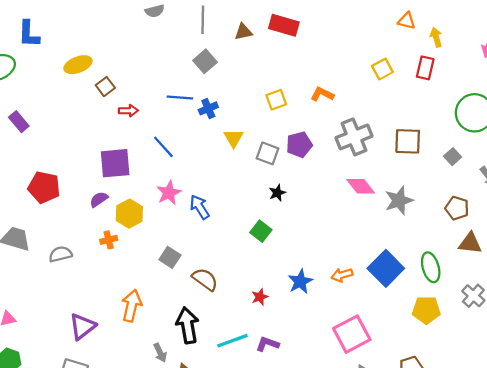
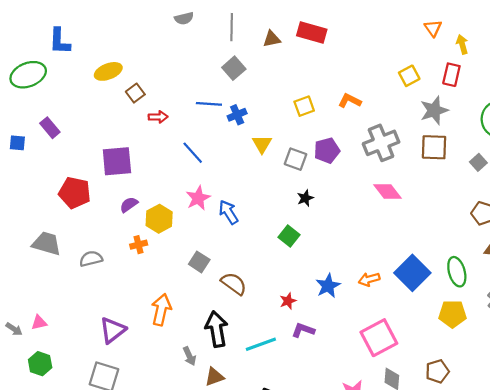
orange triangle: (407, 21) -> (433, 28), turned 42
purple square: (115, 163) -> (117, 161), moved
gray star: (399, 200) -> (434, 110), moved
purple L-shape: (267, 344) -> (303, 330), moved

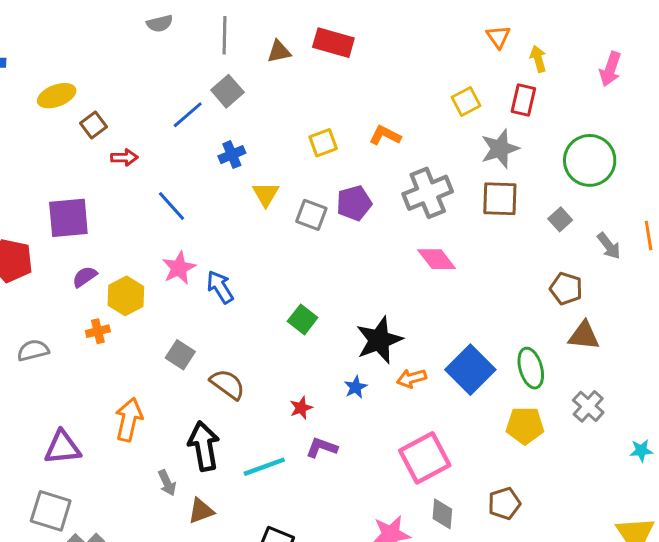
blue line: (209, 104) -> (188, 115), moved, turned -45
black star: (305, 198) -> (379, 340), moved, size x2.0
blue star: (328, 286) -> (356, 387), size x0.7
purple triangle: (113, 330) -> (63, 448), turned 32

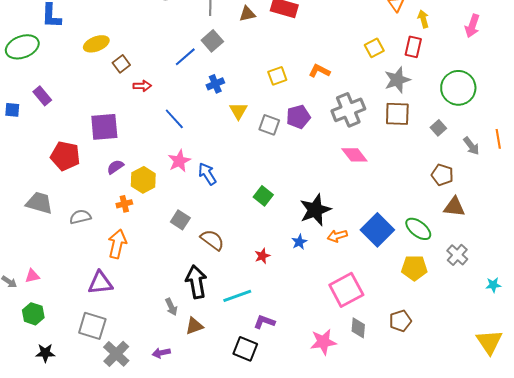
green ellipse: (531, 368) -> (418, 229), turned -36
orange arrow: (129, 420) -> (117, 244), moved
purple L-shape: (322, 448) -> (264, 322), moved

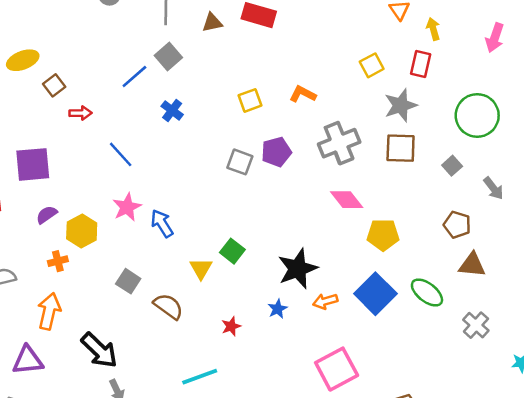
blue cross: (215, 84) -> (172, 110), turned -30
yellow triangle: (238, 111) -> (201, 269), moved
yellow pentagon: (414, 268) -> (383, 235), moved
black arrow: (196, 282) -> (99, 350), moved, turned 144

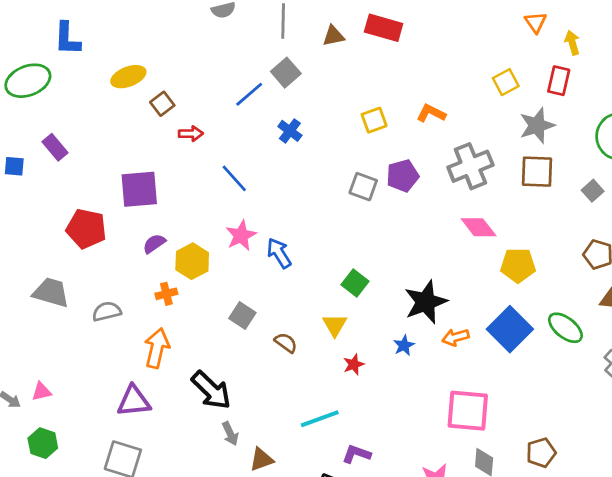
yellow triangle: (201, 269) -> (335, 325), moved
brown semicircle: (168, 306) -> (286, 343), size x0.7
pink square: (337, 369) -> (468, 411), turned 33

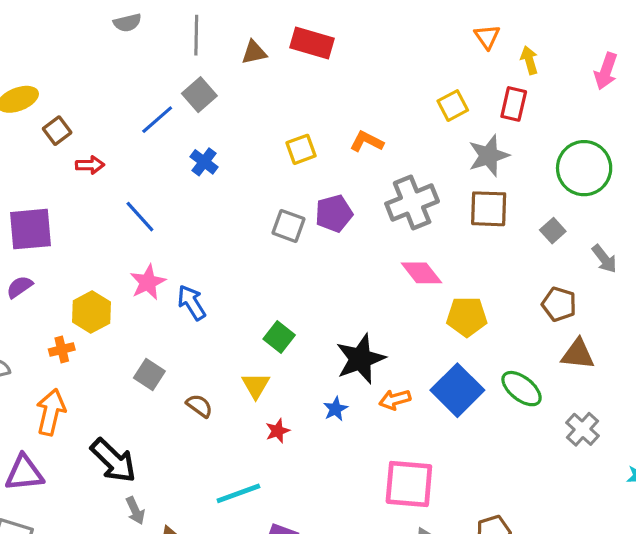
purple semicircle: (154, 244) -> (20, 287), moved

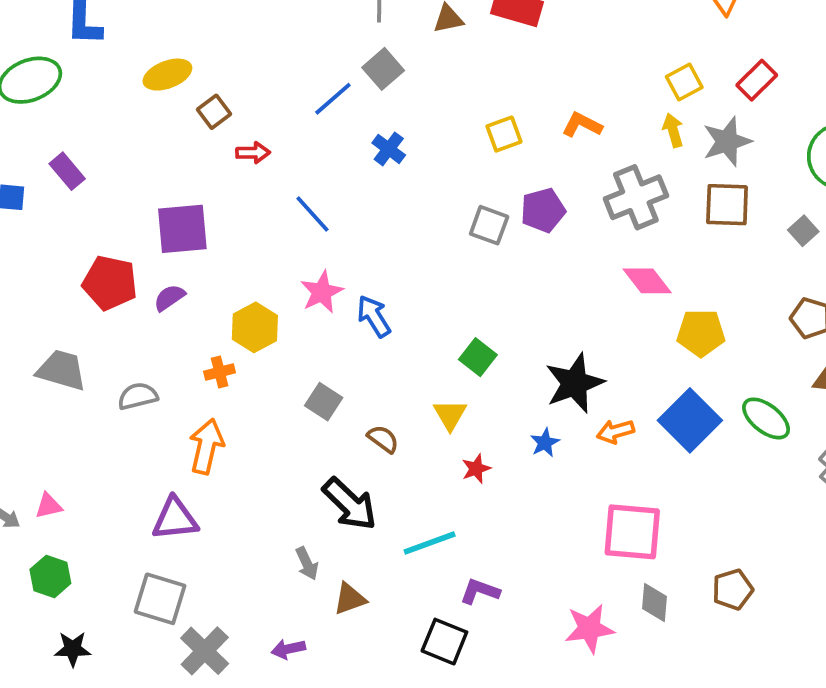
yellow arrow: (529, 60) -> (673, 130), moved
red rectangle: (514, 104) -> (757, 80), turned 32
black arrow: (113, 461) -> (350, 504), moved

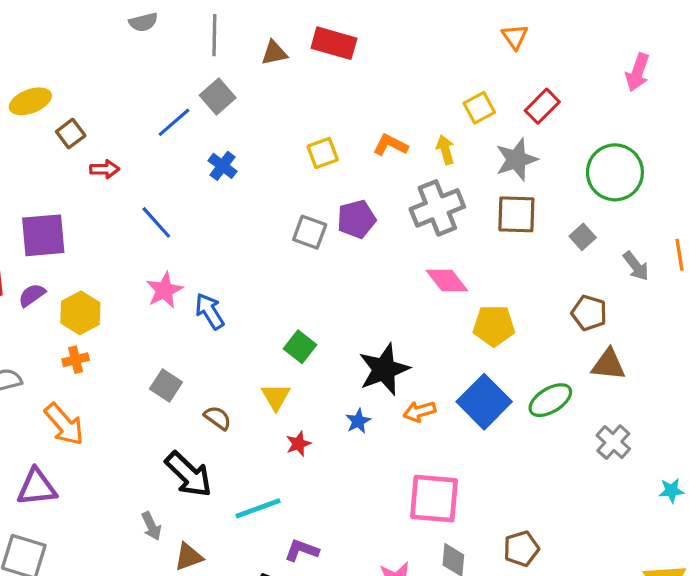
yellow arrow: (673, 130) -> (445, 150), moved
yellow hexagon: (255, 327) -> (80, 313), moved
green ellipse: (766, 418) -> (550, 400), turned -69
orange arrow: (207, 446) -> (64, 424), turned 126

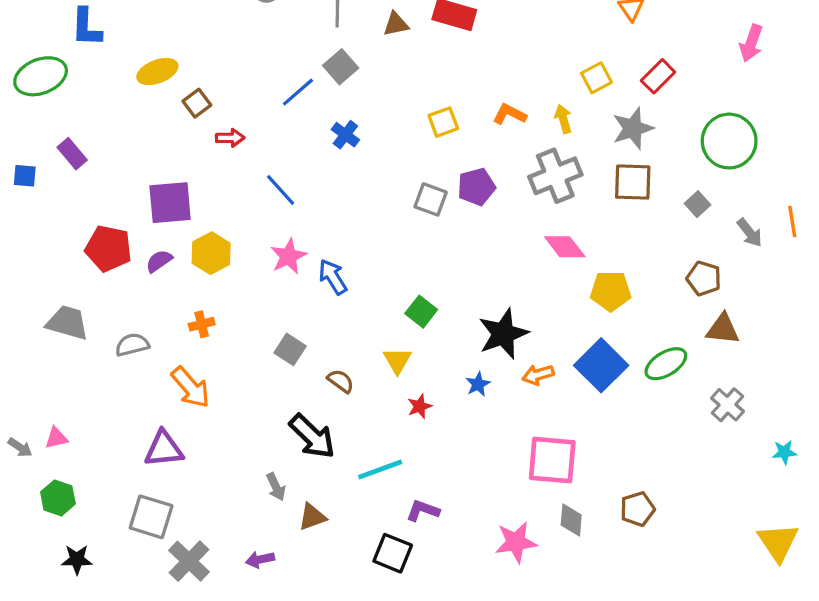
yellow hexagon: (80, 313) -> (211, 253), moved

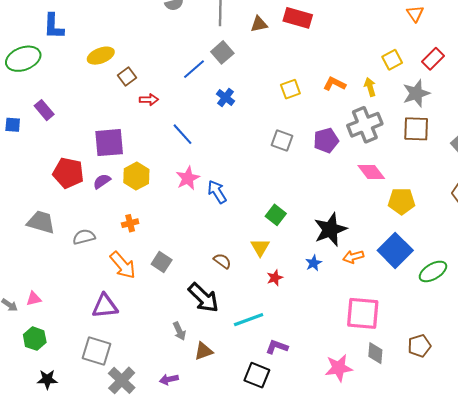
purple pentagon: (476, 187) -> (326, 140), moved
gray square: (290, 349) -> (162, 262), moved
green ellipse: (666, 364) -> (433, 271), moved

